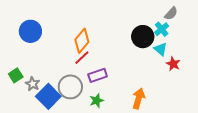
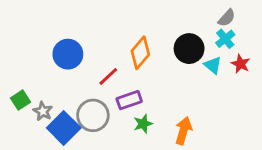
cyan cross: (162, 29) -> (225, 39), moved
blue circle: (30, 31) -> (68, 54), moved
orange diamond: (82, 41) -> (140, 53), moved
red star: (173, 64) -> (241, 64), moved
green star: (97, 101) -> (143, 124), moved

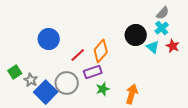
orange diamond: (140, 53) -> (101, 51), moved

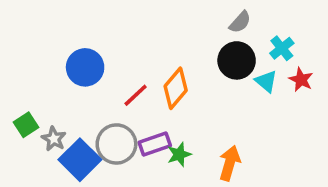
gray semicircle: (163, 13) -> (240, 22), moved
purple rectangle: (93, 72) -> (155, 144), moved

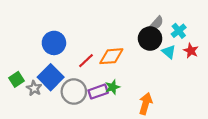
gray semicircle: (240, 22) -> (157, 23), moved
orange diamond: (176, 88) -> (111, 56), turned 45
green star: (179, 154) -> (112, 87), moved
blue square: (80, 160) -> (51, 77), moved

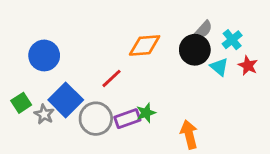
blue circle: (54, 43) -> (44, 55), moved
orange diamond: (111, 56) -> (145, 45), moved
orange arrow: (146, 104) -> (189, 134), turned -30

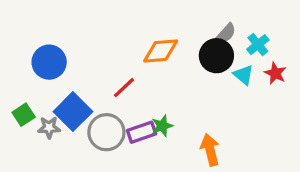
gray star: (44, 114) -> (49, 127), turned -30

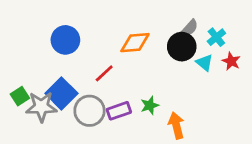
blue circle: (49, 62) -> (65, 40), moved
green star: (162, 126) -> (150, 105), moved
gray star: (49, 127) -> (41, 107), size x1.6

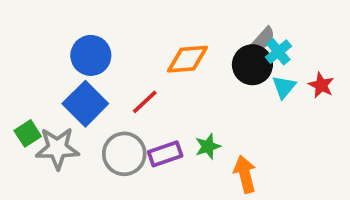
cyan cross: (216, 37) -> (278, 52), moved
cyan triangle: (204, 63) -> (284, 87), turned 30
blue square: (61, 93) -> (85, 104), moved

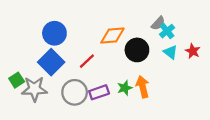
black circle: (252, 65) -> (137, 50), moved
cyan triangle: (284, 87) -> (170, 52), turned -32
orange arrow: (245, 174) -> (143, 87), moved

